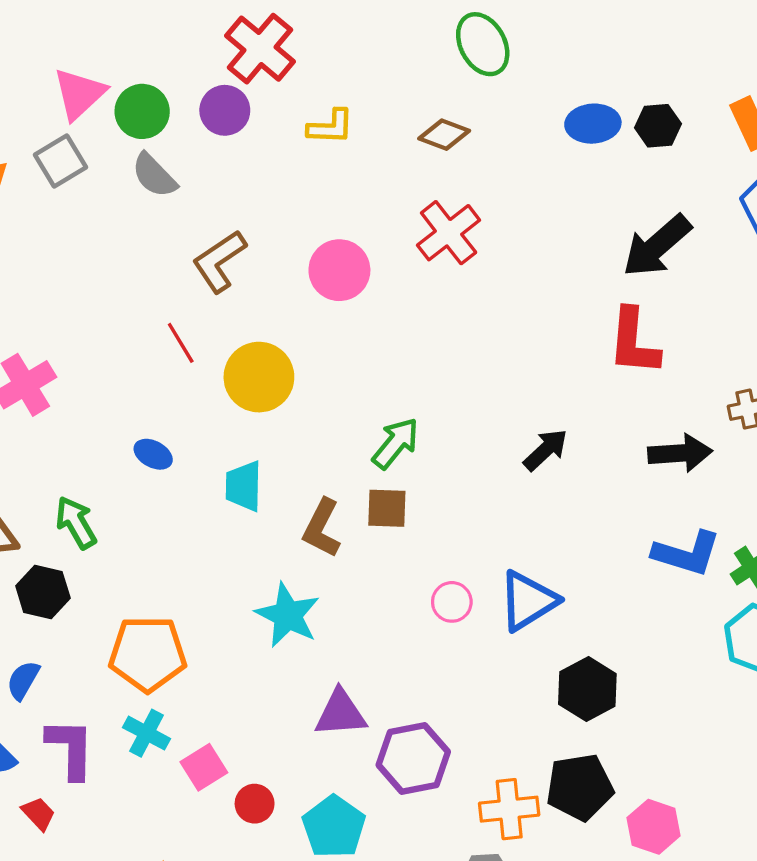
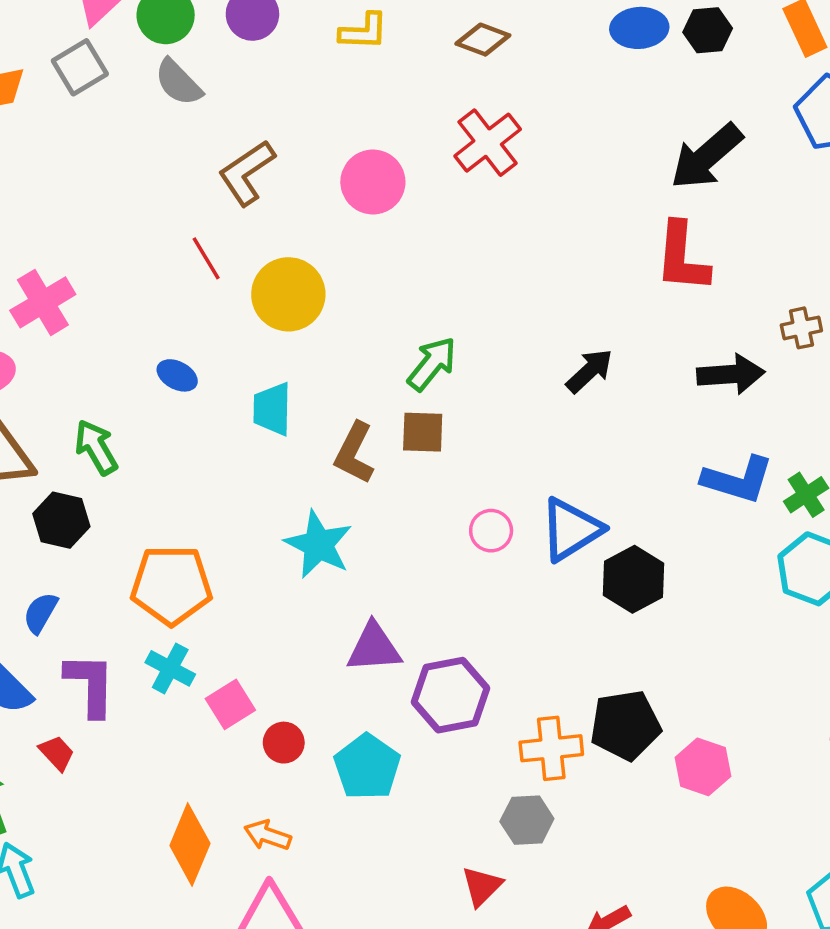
black hexagon: (587, 689) -> (633, 579), moved

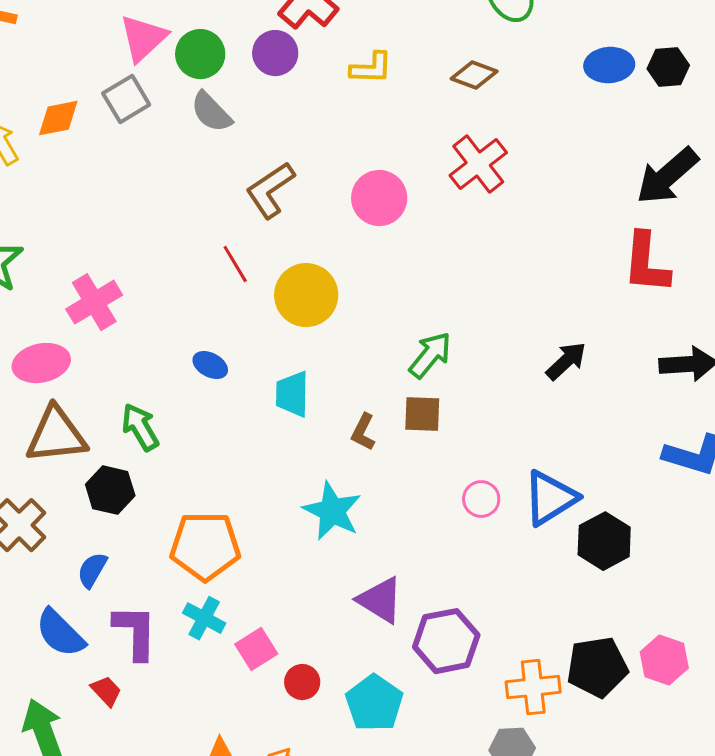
brown L-shape: (354, 453) -> (363, 432), size x0.7
purple triangle: (374, 648) -> (380, 600), turned 36
pink hexagon: (703, 767) -> (664, 660), moved

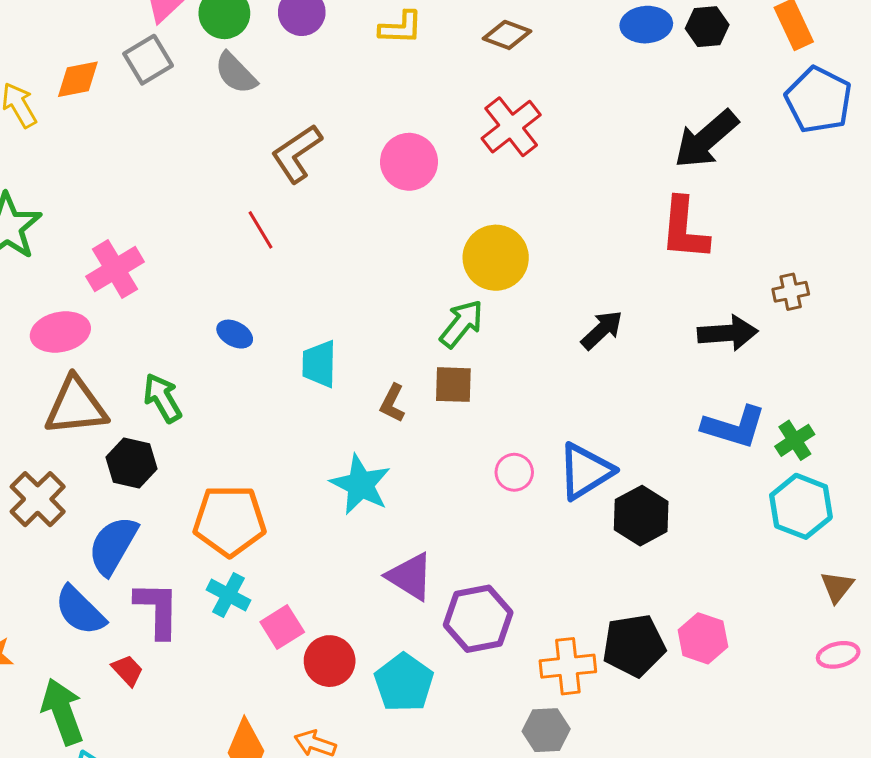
yellow circle: (306, 295) -> (496, 258), moved
blue semicircle: (92, 570) -> (113, 546), size x1.6
red circle: (302, 682) -> (330, 661), size x1.4

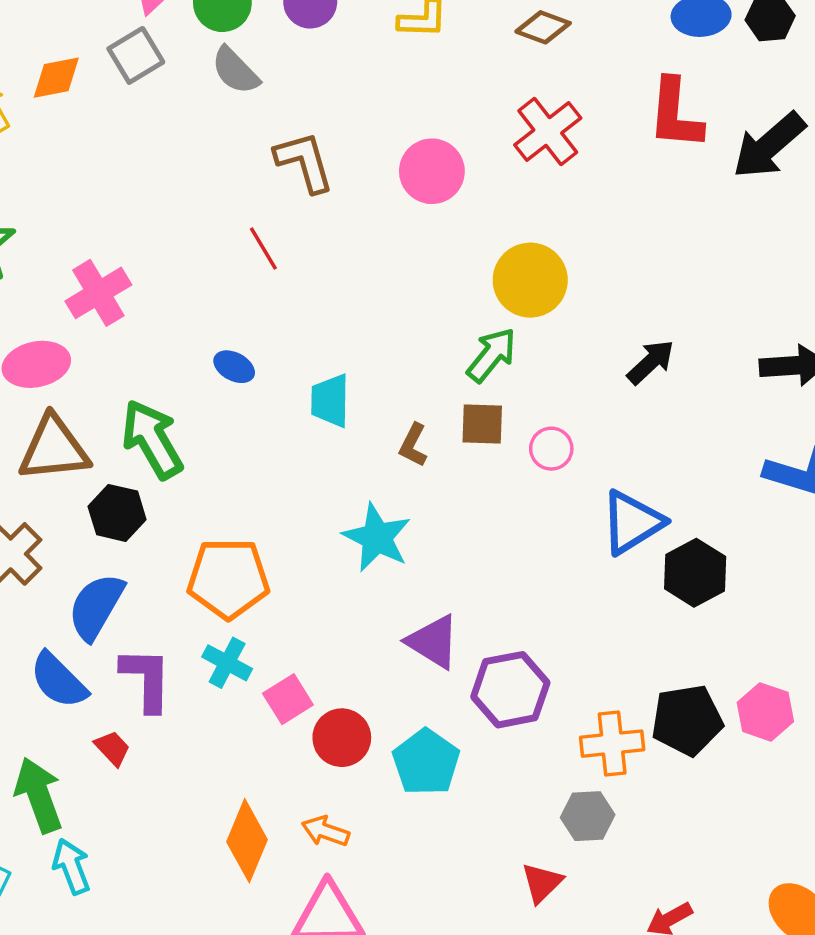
brown L-shape: (297, 154) -> (304, 162), turned 108
red L-shape: (684, 229) -> (675, 114), moved
green arrow: (162, 398) -> (152, 439), size x1.4
pink circle: (514, 472) -> (551, 449), moved

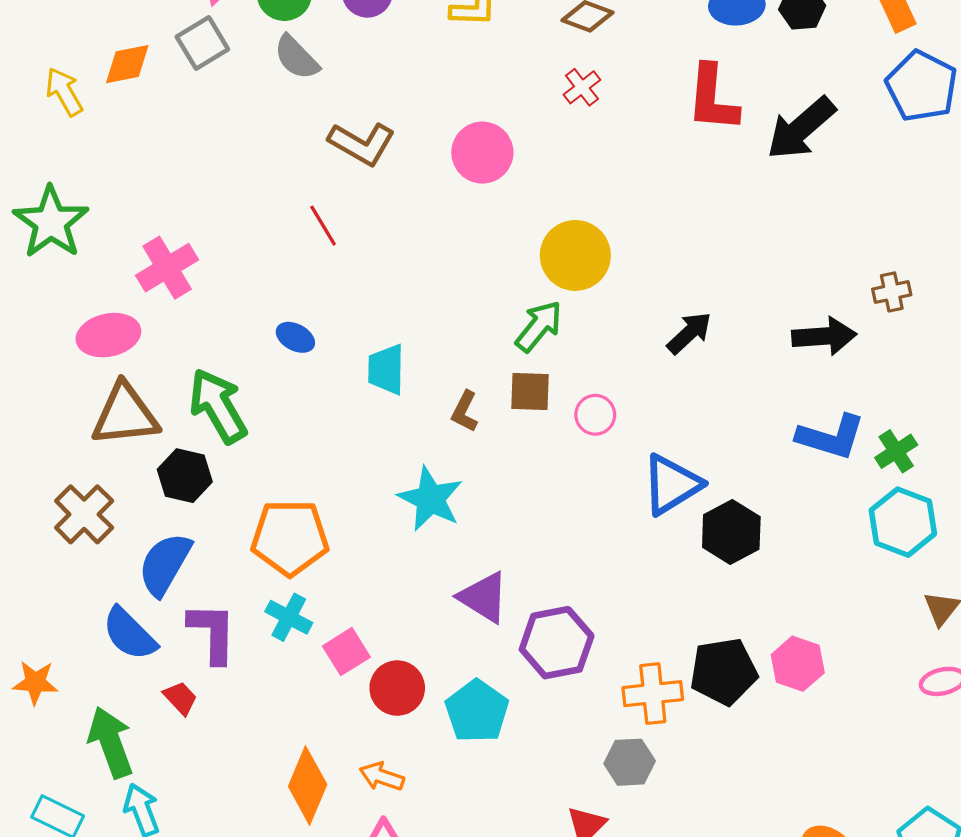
red cross: (548, 131) -> (582, 87), moved, size x0.6
brown L-shape: (304, 162) -> (362, 144), turned 136

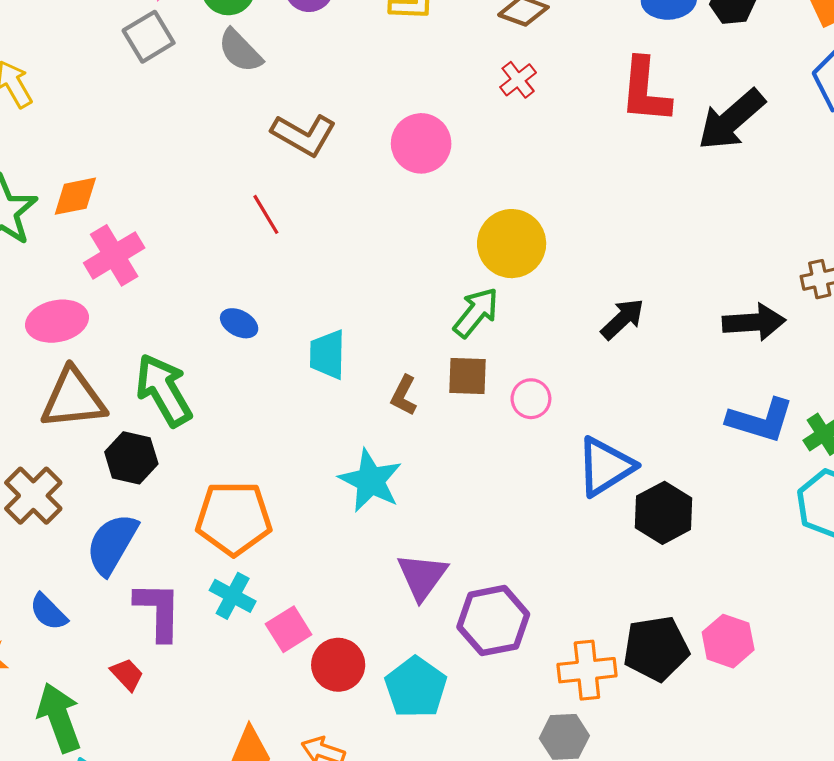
orange diamond: (127, 64) -> (75, 196), moved
purple triangle: (483, 597) -> (422, 576), turned 34
blue semicircle: (129, 634) -> (48, 612), moved, size x0.7

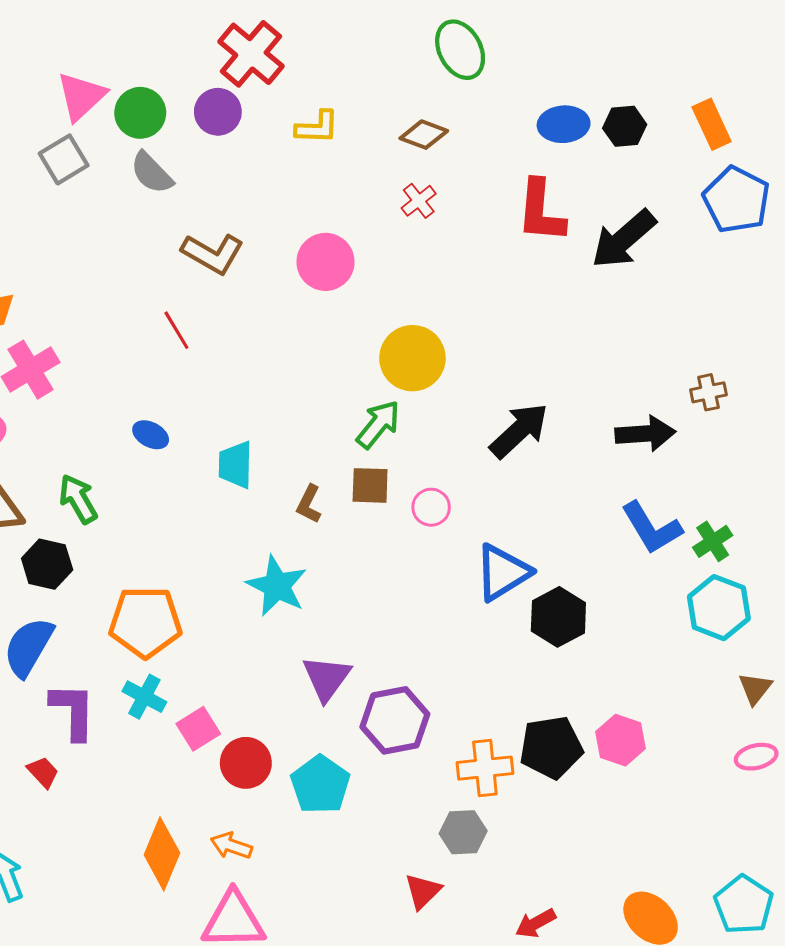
black arrow: (623, 319) -> (519, 431), size x1.4
green arrow: (164, 390) -> (78, 499), size x0.7
blue L-shape: (760, 420) -> (652, 528), turned 42

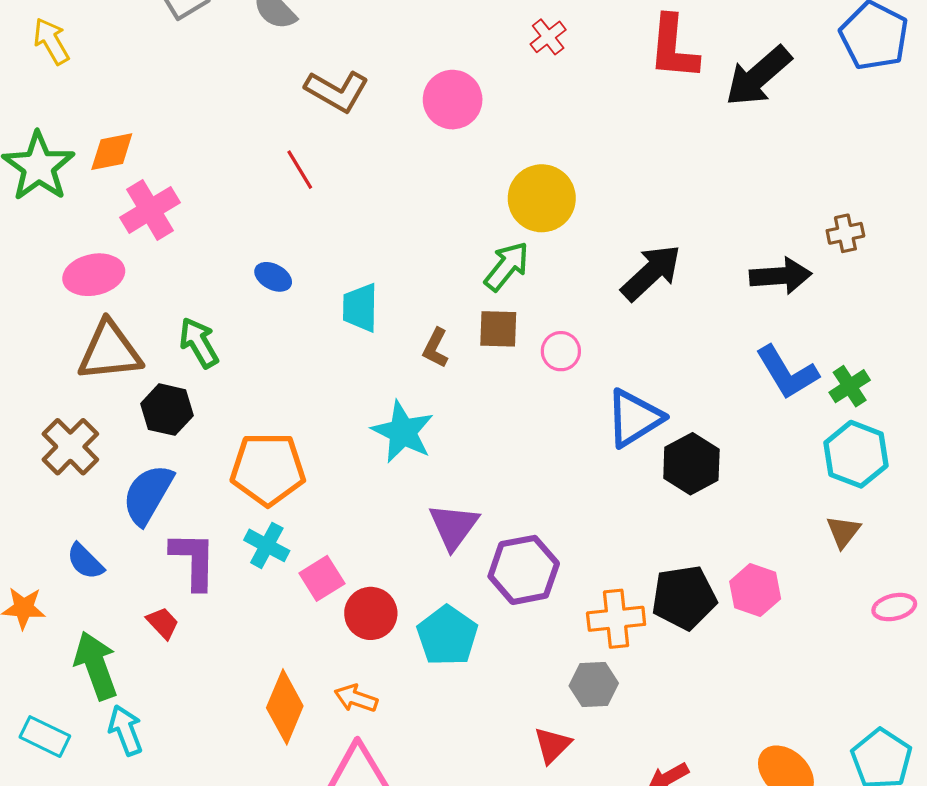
brown triangle: (755, 688) -> (843, 532), moved

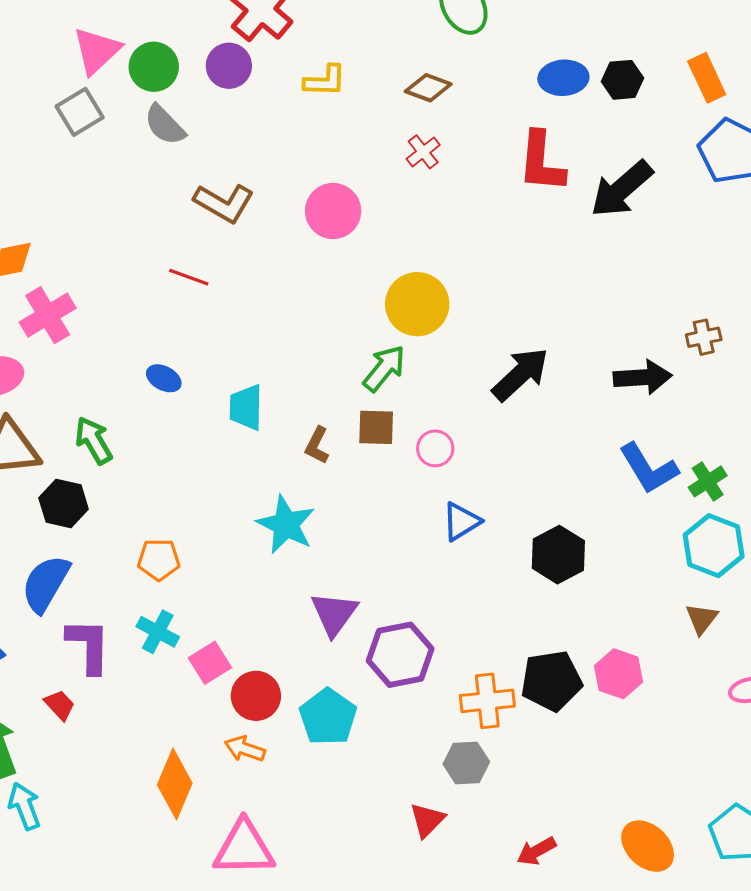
red line: (300, 170) -> (189, 277), turned -39
blue triangle: (634, 418) -> (461, 522), moved, size x0.7
orange pentagon: (268, 469) -> (159, 560), size x0.6
orange arrow: (356, 698) -> (245, 749), moved

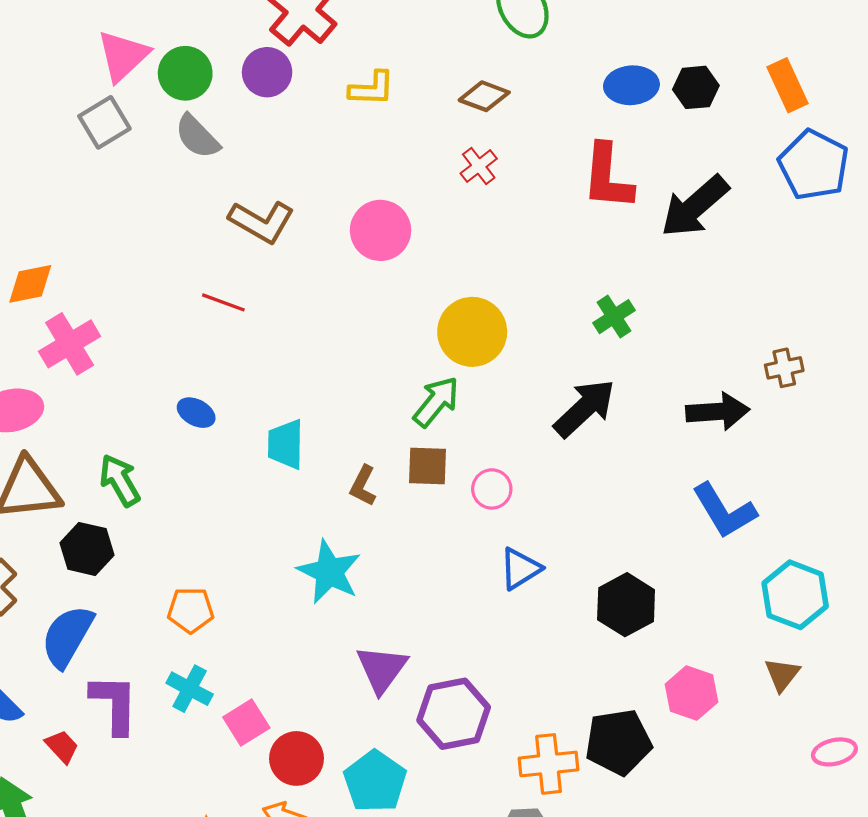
green cross: (708, 481) -> (614, 317), moved
pink hexagon: (619, 674) -> (691, 693), moved
red trapezoid: (60, 705) -> (62, 746), moved

